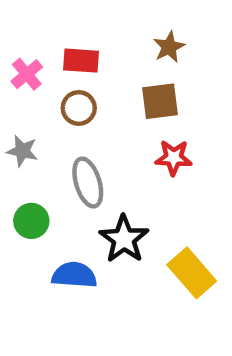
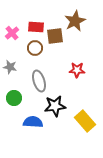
brown star: (169, 47) -> (75, 21), size x1.5
brown square: (160, 101) -> (55, 36), moved
black star: (124, 239) -> (55, 106), turned 30

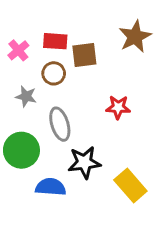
brown star: (75, 21) -> (135, 37), moved
gray star: (10, 67) -> (26, 96), moved
green circle: (14, 98) -> (21, 150), size x1.5

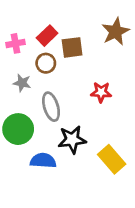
red rectangle: (55, 41) -> (47, 36), turned -48
pink cross: (18, 50) -> (15, 43), turned 30

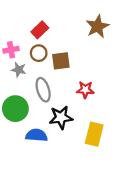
pink cross: (15, 43) -> (11, 50), moved
brown square: (72, 47) -> (61, 61), moved
red star: (101, 92) -> (85, 90), moved
yellow rectangle: (112, 159) -> (94, 134), turned 55

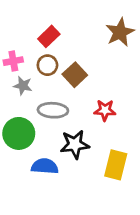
brown square: (61, 61) -> (75, 75), turned -36
gray ellipse: (43, 90) -> (53, 110), turned -70

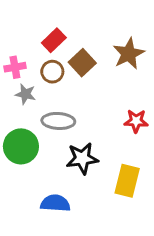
brown star: (120, 32) -> (129, 54), moved
brown square: (75, 75) -> (82, 63), moved
red star: (105, 110) -> (136, 121), moved
blue semicircle: (45, 166) -> (55, 203), moved

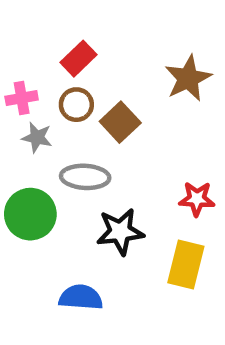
brown square: (82, 63) -> (120, 122), moved
red star: (136, 121) -> (197, 199), moved

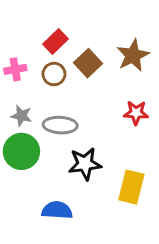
brown square: (120, 122) -> (88, 63), moved
gray star: (37, 137) -> (21, 116), moved
red star: (197, 199) -> (136, 113), moved

